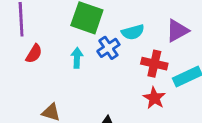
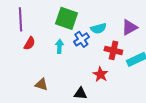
red star: (154, 98) -> (100, 74), moved

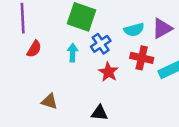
cyan semicircle: (98, 28) -> (134, 30), moved
red star: (100, 74) -> (108, 72), moved

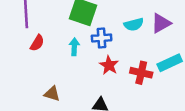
blue cross: (101, 44) -> (102, 38), turned 30
red cross: (142, 58) -> (141, 73), moved

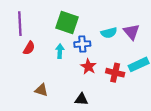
purple triangle: (161, 23) -> (131, 32), turned -42

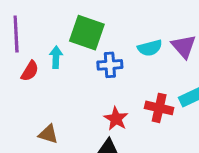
cyan arrow: (60, 51) -> (56, 57), moved
red star: (88, 67) -> (116, 119), moved

